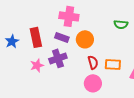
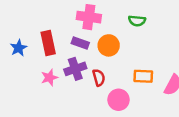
green semicircle: (121, 24) -> (137, 21), moved
red semicircle: (93, 62) -> (99, 78), moved

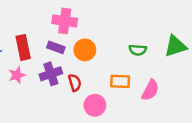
green semicircle: (137, 21) -> (138, 50), moved
pink star: (49, 78) -> (17, 75), moved

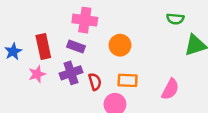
orange circle: (85, 50) -> (120, 45), moved
green semicircle: (138, 50) -> (175, 19), moved
orange rectangle: (120, 81) -> (128, 80), moved

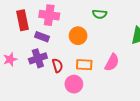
green semicircle: (175, 19) -> (100, 14), moved
red rectangle: (43, 46) -> (22, 20), moved
pink semicircle: (170, 89) -> (112, 62), moved

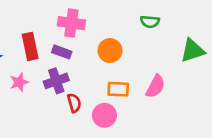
green semicircle: (100, 14) -> (150, 22), moved
red rectangle: (22, 20) -> (30, 46), moved
red semicircle: (57, 66) -> (74, 103), moved

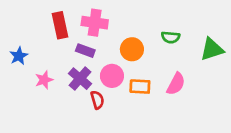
green semicircle: (150, 22) -> (171, 37), moved
red rectangle: (30, 46) -> (60, 25), moved
purple cross: (56, 81) -> (80, 79), turned -30
pink circle: (104, 115) -> (112, 76), moved

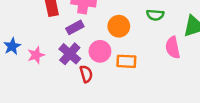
purple rectangle: (85, 51) -> (75, 27), turned -48
blue star: (19, 56) -> (12, 46), moved
pink semicircle: (176, 84) -> (173, 48), moved, turned 140

